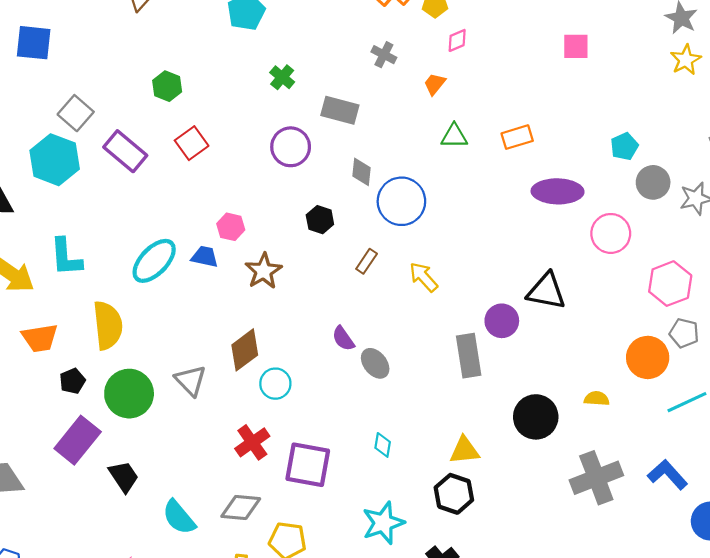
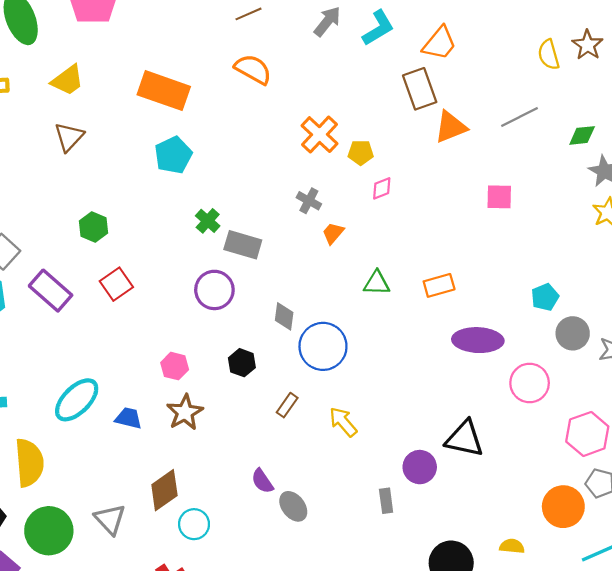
orange trapezoid: (435, 84) -> (333, 233), moved
gray rectangle: (340, 110) -> (243, 245), moved
pink hexagon: (231, 227) -> (175, 366), moved
blue trapezoid: (205, 257) -> (129, 418), moved
gray rectangle: (469, 356) -> (386, 501), size x0.6

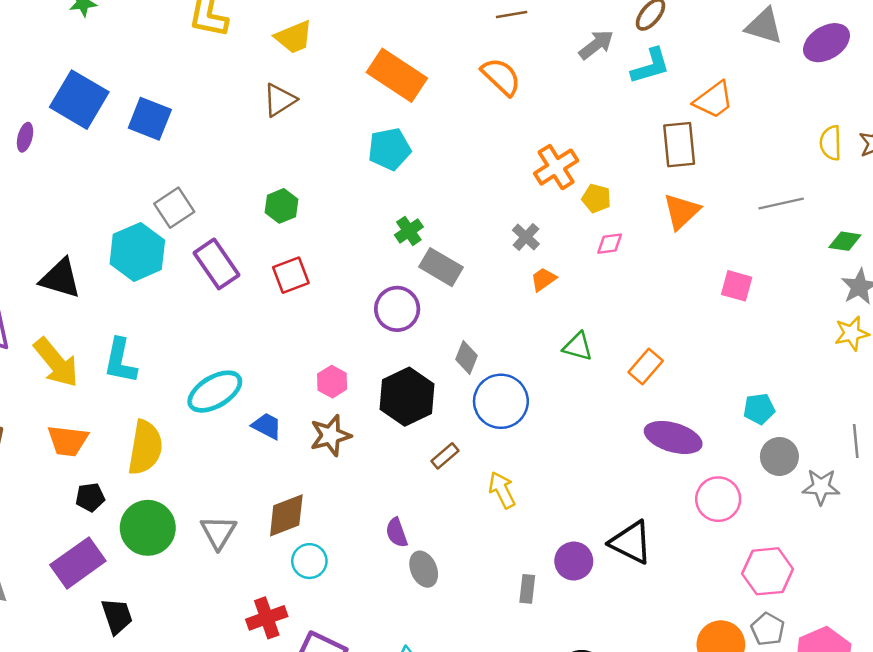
orange triangle: (451, 127) -> (681, 211), moved, turned -36
orange rectangle: (439, 285) -> (646, 366), turned -48
black hexagon: (242, 363) -> (407, 397), size x1.8

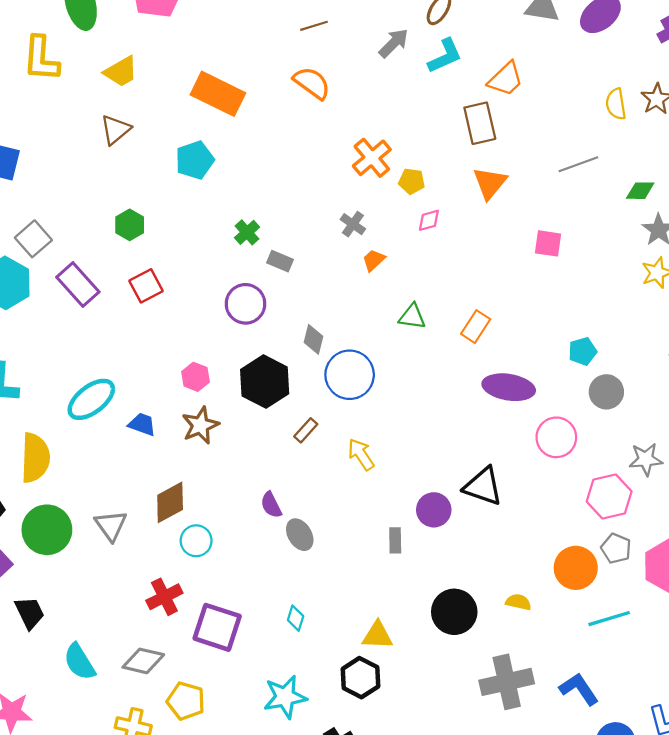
cyan pentagon: (389, 149) -> (195, 160), moved
gray rectangle: (441, 267) -> (280, 261), size x0.7
gray star: (821, 487) -> (646, 459), moved

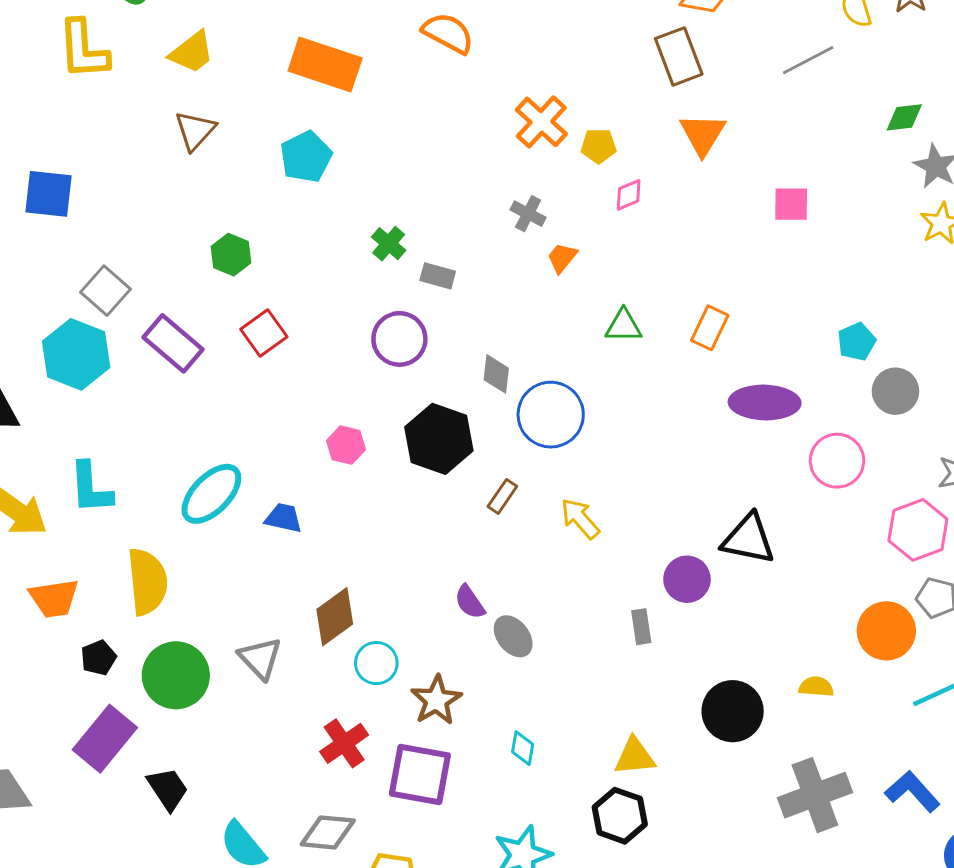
gray line: (578, 164) -> (808, 60), moved
brown star: (200, 425) -> (436, 700), moved

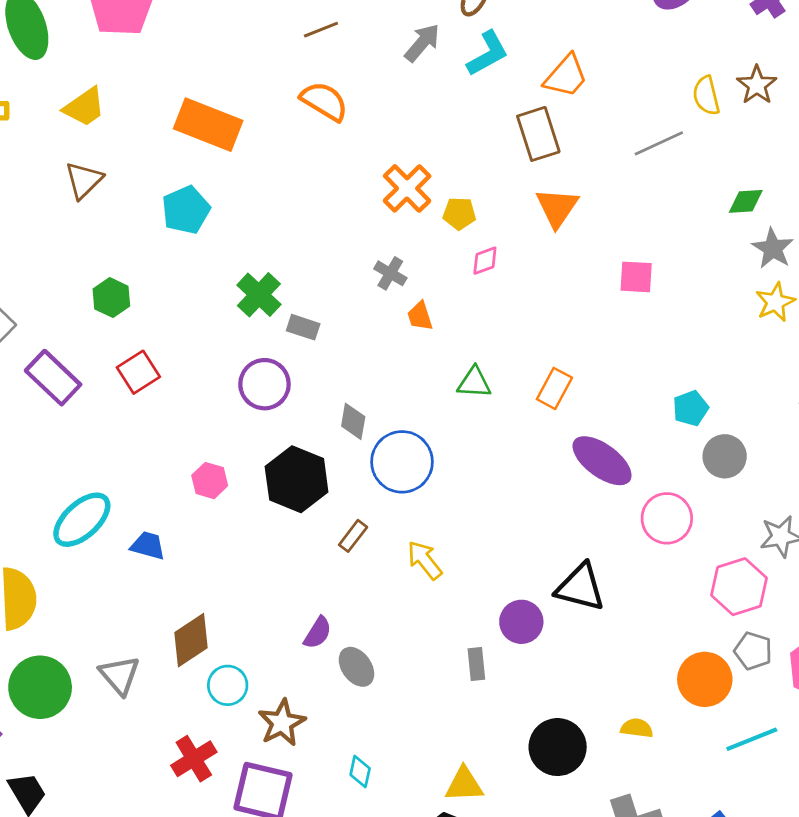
green cross: (389, 244) -> (259, 295), size x1.4
orange trapezoid: (562, 258) -> (420, 316), turned -60
purple ellipse: (765, 403) -> (602, 461), turned 32
purple semicircle: (470, 602) -> (318, 633), turned -116

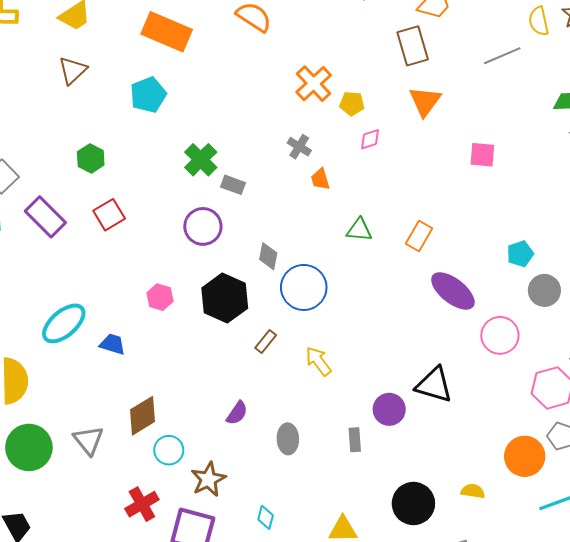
gray ellipse: (356, 667) -> (288, 439), moved, turned 32

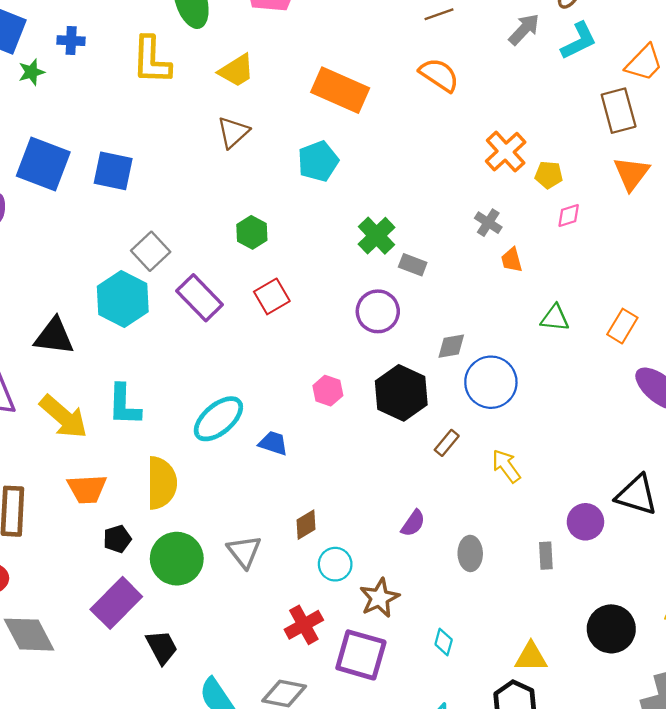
gray diamond: (268, 256) -> (451, 346), turned 68
brown diamond: (142, 416) -> (306, 525), size x0.7

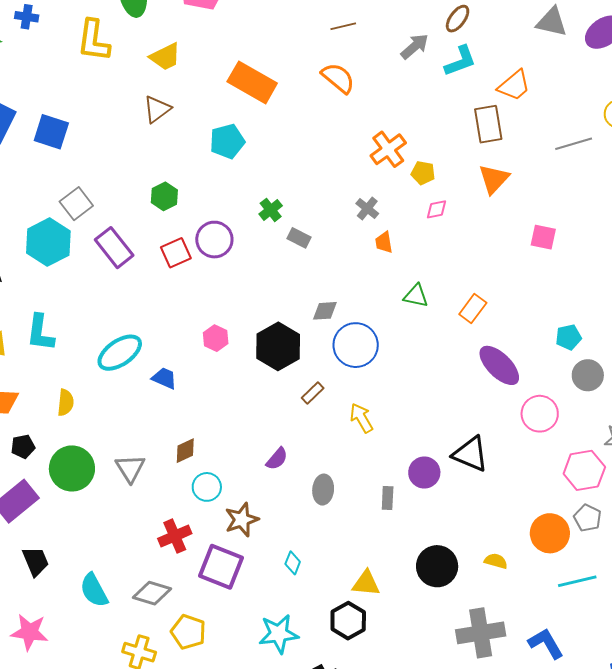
green cross: (377, 236) -> (271, 210), size x0.7
purple circle: (378, 311) -> (214, 240), moved
yellow semicircle: (161, 483) -> (65, 403), size x0.6
black trapezoid: (162, 647) -> (36, 561), moved

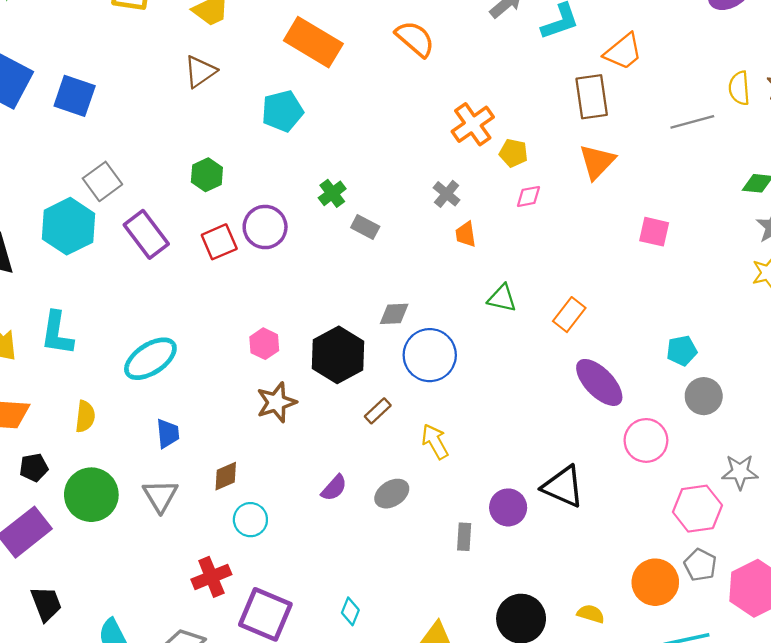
blue trapezoid: (164, 378) -> (168, 433), moved, turned 60
gray ellipse: (323, 490) -> (392, 494), moved, turned 52
brown star: (242, 520) -> (276, 402), moved

